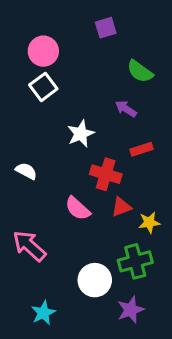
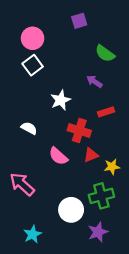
white semicircle: (26, 171) -> (29, 128), moved

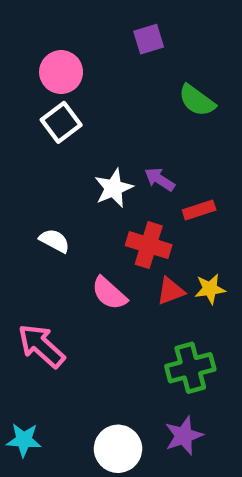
purple arrow: (94, 81) -> (160, 179), moved
yellow star: (112, 167) -> (210, 289), moved
white circle: (71, 210) -> (118, 449), moved
cyan star: (33, 234) -> (24, 440), moved, turned 30

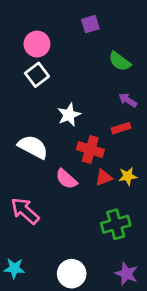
purple arrow: (160, 179) -> (128, 100), moved
white semicircle: (54, 241) -> (33, 147), size x1.6
purple star: (184, 436) -> (126, 274), moved, turned -30

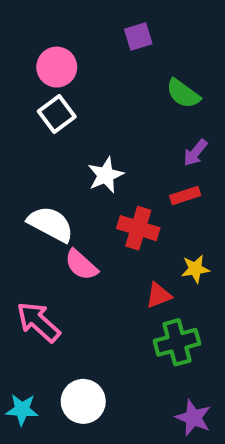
purple arrow: (128, 100) -> (195, 153), turned -84
red triangle: (104, 178) -> (159, 295), moved
pink semicircle: (66, 179) -> (81, 265), moved
white circle: (72, 274) -> (83, 401), moved

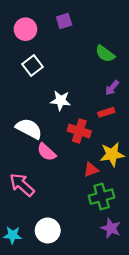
purple square: (138, 37) -> (64, 21), moved
pink circle: (57, 67) -> (25, 29), moved
white star: (106, 175) -> (61, 101), turned 30
yellow star: (195, 269) -> (112, 154), size x1.5
purple star: (193, 418) -> (111, 228), moved

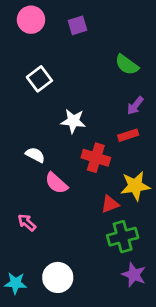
pink circle: (25, 29) -> (31, 20), moved
white semicircle: (29, 129) -> (35, 155), size x0.6
pink arrow: (22, 185) -> (27, 223), size x0.6

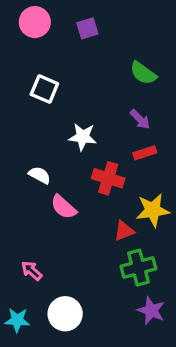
white square: (39, 79) -> (44, 89), turned -30
purple arrow: (135, 106) -> (140, 119), moved, turned -84
pink arrow: (27, 223) -> (32, 271), moved

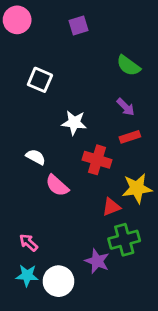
pink circle: (35, 22) -> (17, 20), moved
purple star: (151, 311) -> (97, 261), moved
cyan star: (17, 320) -> (27, 275), moved

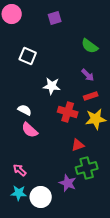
pink semicircle: (57, 185) -> (30, 130), moved
yellow star: (137, 188) -> (96, 119), moved

